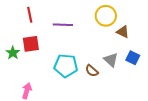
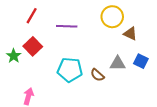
red line: (30, 15) -> (32, 16), turned 42
red square: (31, 44) -> (33, 46), turned -36
gray triangle: (111, 60) -> (118, 63), turned -42

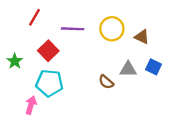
yellow circle: (112, 17) -> (112, 29), moved
red square: (33, 46) -> (48, 51), moved
cyan pentagon: (70, 70) -> (49, 83), moved

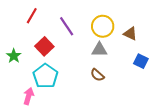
purple line: (73, 29) -> (67, 26), turned 54
gray triangle: (128, 69) -> (99, 50), moved
cyan pentagon: (49, 83) -> (45, 76), turned 30

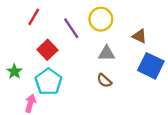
yellow circle: (103, 26) -> (101, 19), moved
green star: (14, 56) -> (14, 71), moved
blue square: (141, 61) -> (151, 66), size x1.6

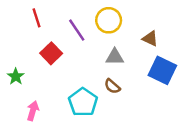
red line: (34, 17) -> (36, 18), turned -48
cyan pentagon: (49, 82) -> (83, 102), moved

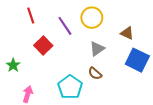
gray triangle: (115, 57) -> (97, 49), turned -35

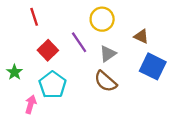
purple line: (65, 26) -> (79, 42), moved
brown semicircle: (95, 73) -> (106, 81), size x1.5
cyan pentagon: (70, 87) -> (53, 85), moved

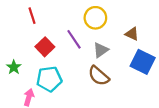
cyan pentagon: (53, 85) -> (49, 79), turned 30

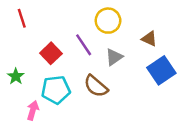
red line: (32, 16) -> (22, 18), moved
blue square: (143, 62) -> (161, 70), turned 30
brown semicircle: (99, 76) -> (96, 86), moved

